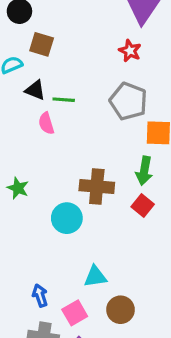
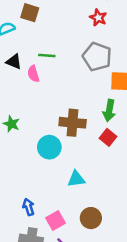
black triangle: (35, 90) -> (14, 62), moved
cyan triangle: (95, 277) -> (76, 179), moved

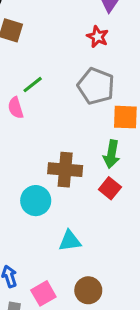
green line: (47, 55) -> (33, 85), turned -42

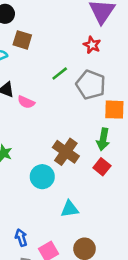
green line: (33, 85) -> (60, 73), moved
pink semicircle: (16, 108) -> (26, 102), turned -49
brown cross: (65, 170) -> (66, 152), turned 30

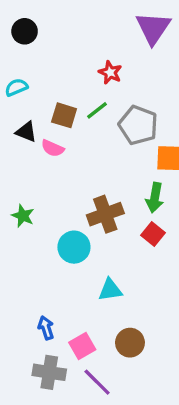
brown square: (22, 40) -> (64, 115), moved
red star: (92, 45) -> (110, 72), moved
brown cross: (66, 152) -> (105, 214), turned 35

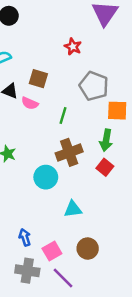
green line: (97, 110) -> (63, 116), moved, turned -35

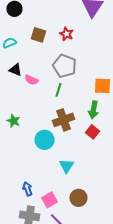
brown square: (38, 79) -> (38, 35), moved
gray pentagon: (94, 86) -> (64, 66), moved
cyan triangle: (73, 209) -> (66, 166), turned -49

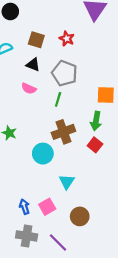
black triangle: (16, 70) -> (33, 65), moved
pink square: (50, 200) -> (47, 207), moved

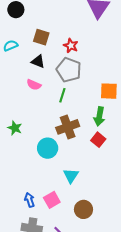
red star: (67, 39) -> (71, 46), moved

